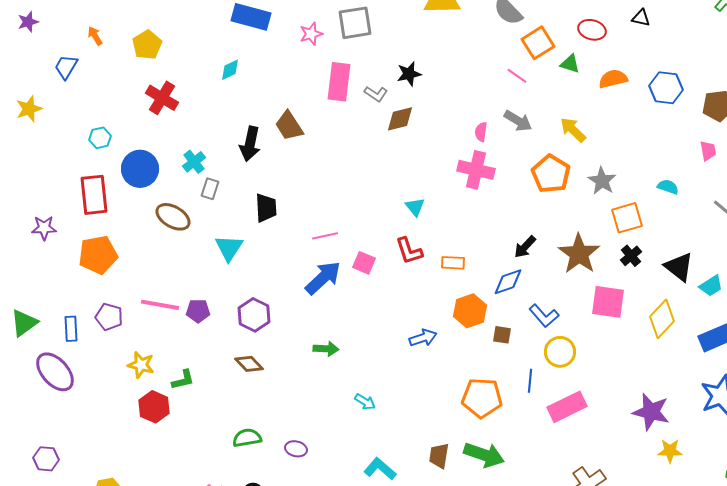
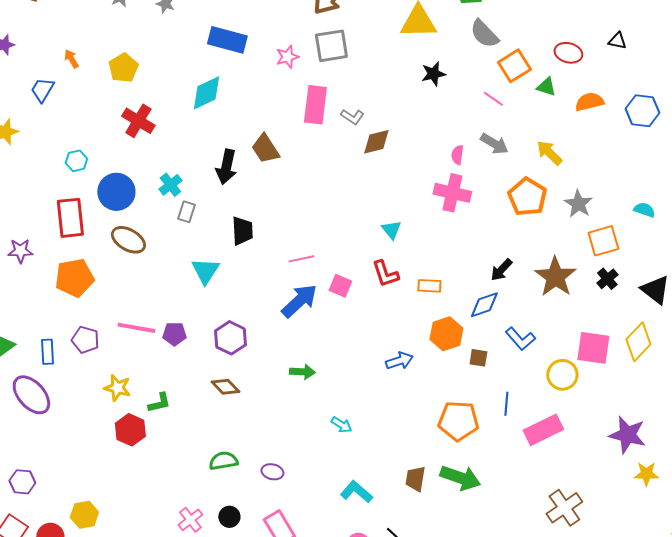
cyan diamond: (230, 70) -> (206, 93), size x1.6
black star: (409, 74) -> (433, 74), moved
brown ellipse: (173, 217) -> (128, 240), moved
pink square: (608, 302) -> (593, 348), moved
yellow circle: (560, 352) -> (562, 375), moved

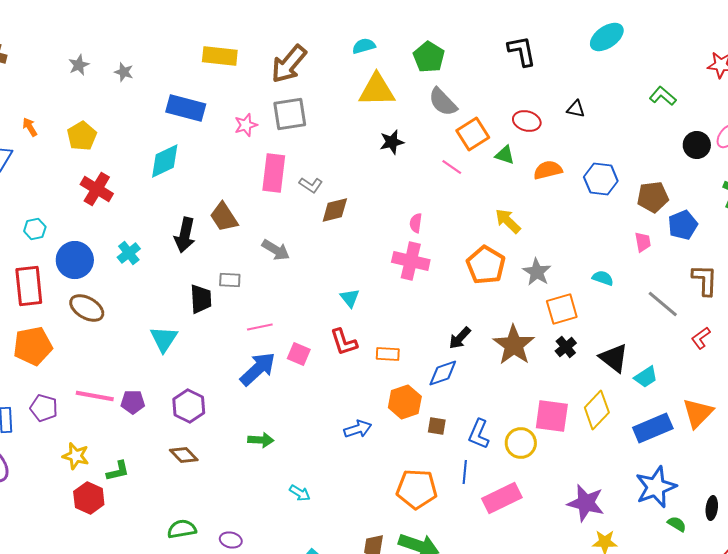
gray arrow: (494, 144) -> (276, 250), moved
gray rectangle: (186, 212) -> (230, 280), moved, turned 75
blue L-shape: (520, 339) -> (479, 434), moved, turned 64

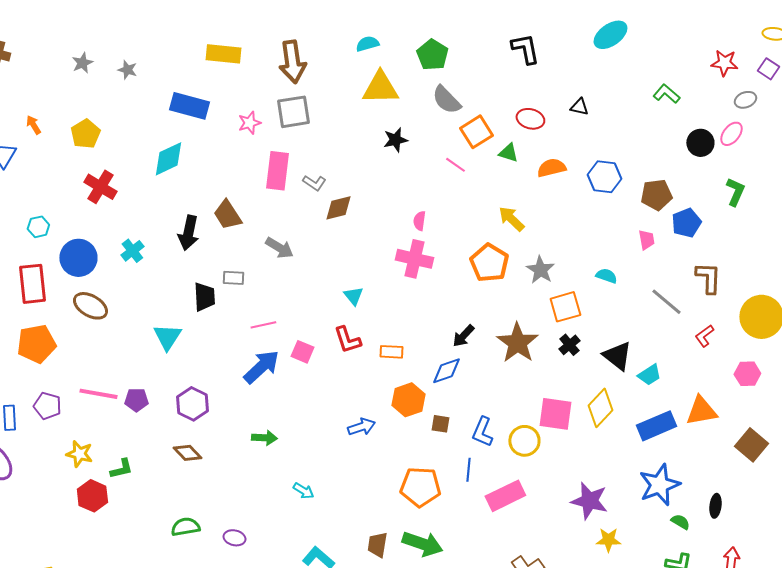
brown arrow: (289, 64) -> (292, 62), turned -48
orange triangle: (698, 413) -> (701, 411), turned 36

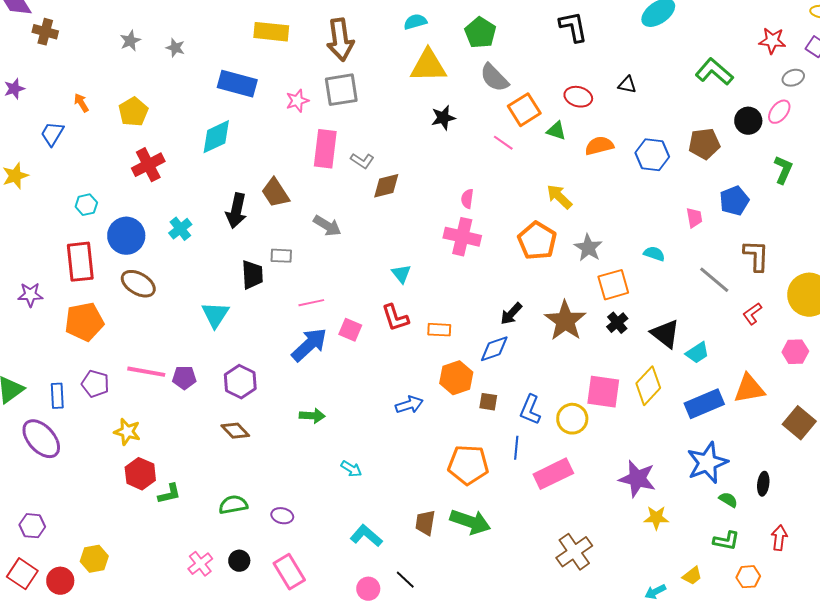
green L-shape: (666, 94) -> (714, 72), size x1.4
red cross: (100, 187) -> (148, 165), turned 32
brown pentagon: (656, 195) -> (704, 144), moved
green L-shape: (121, 469) -> (169, 494), moved

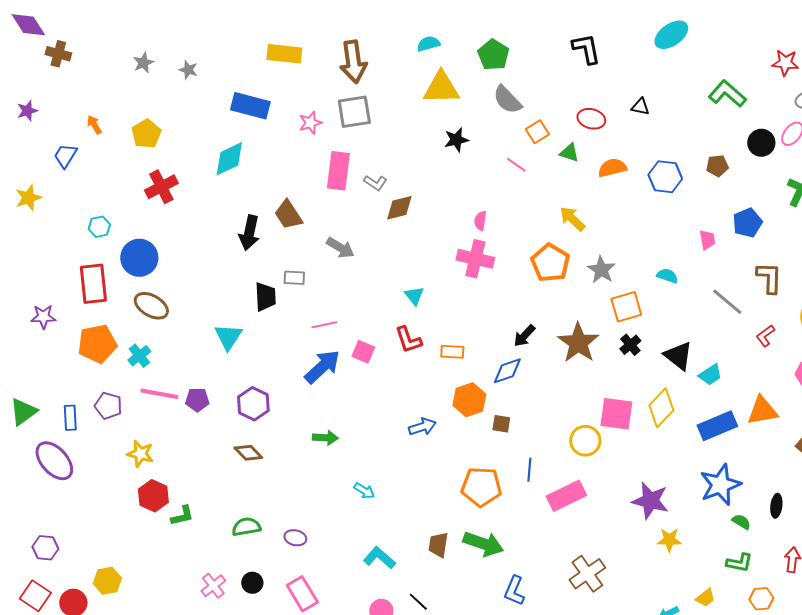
orange square: (524, 110) -> (537, 132), size x0.7
brown pentagon: (704, 144) -> (717, 166), size x0.7
cyan cross: (180, 229) -> (139, 356), moved
blue L-shape: (530, 410) -> (514, 591), moved

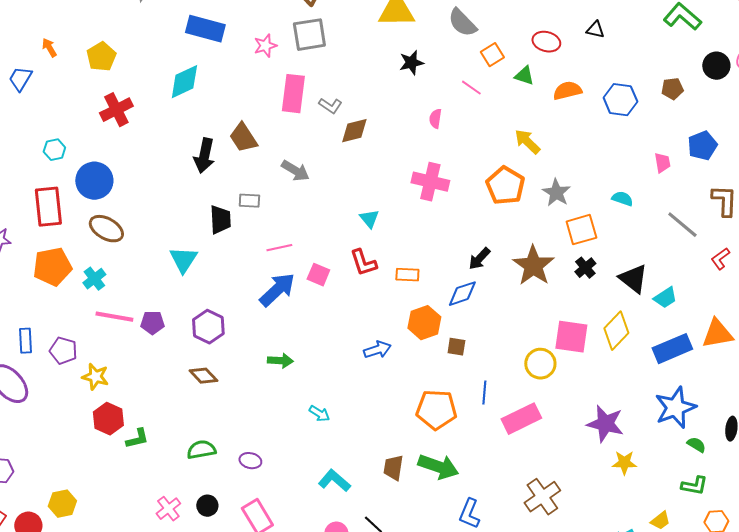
pink semicircle: (480, 221) -> (435, 119), moved
purple pentagon: (108, 406) -> (63, 351), moved

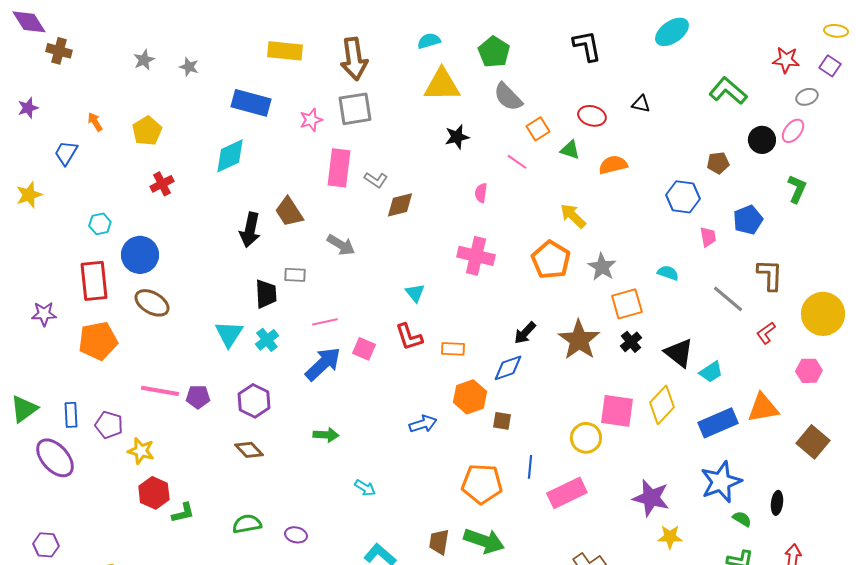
blue hexagon: (620, 100) -> (683, 197), moved
red cross: (116, 110) -> (162, 184), size x0.7
cyan cross: (94, 279) -> (267, 340), moved

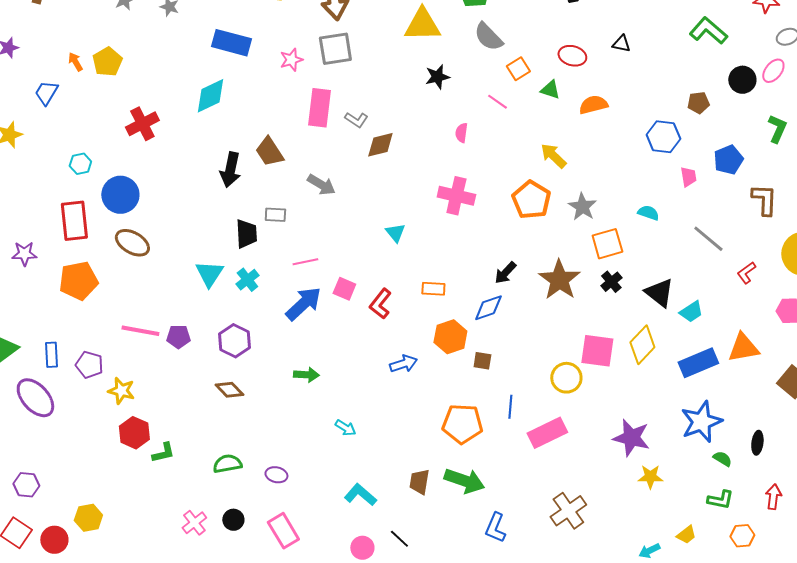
yellow pentagon: (147, 131) -> (107, 62), moved
red cross: (162, 184) -> (142, 124), size x1.4
brown L-shape: (770, 275) -> (764, 200), moved
red L-shape: (409, 337) -> (380, 304), moved, turned 56

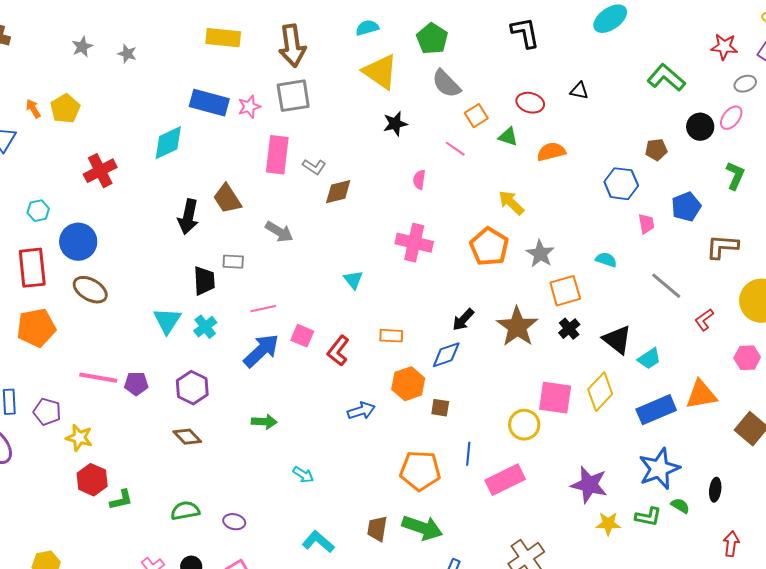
yellow triangle: (422, 25) -> (380, 72), turned 36
blue rectangle: (231, 43) -> (209, 103), moved
brown L-shape: (764, 200) -> (722, 247), turned -88
green L-shape: (720, 500) -> (648, 517), moved

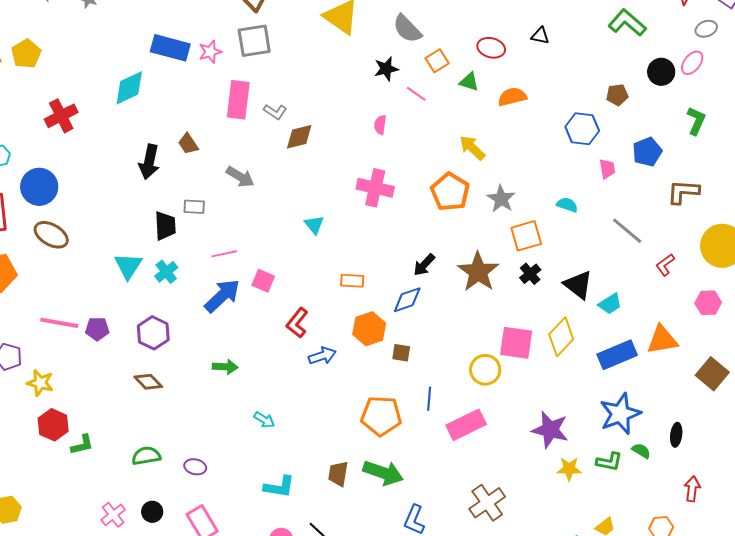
black star: (395, 124) -> (386, 69), moved
brown trapezoid: (227, 199) -> (188, 144), size x0.7
red L-shape: (338, 351) -> (297, 323), moved
cyan L-shape: (318, 542) -> (279, 487), turned 148

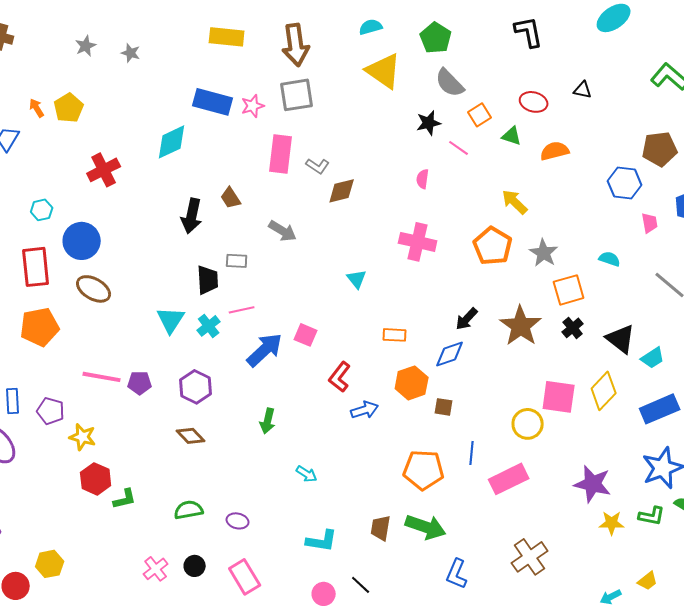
brown pentagon: (617, 95) -> (660, 149), size x1.6
pink line: (224, 254) -> (242, 310), moved
green arrow: (225, 367) -> (268, 421), turned 100

